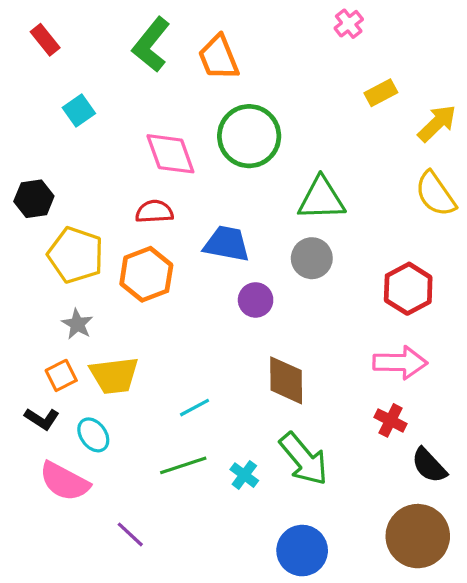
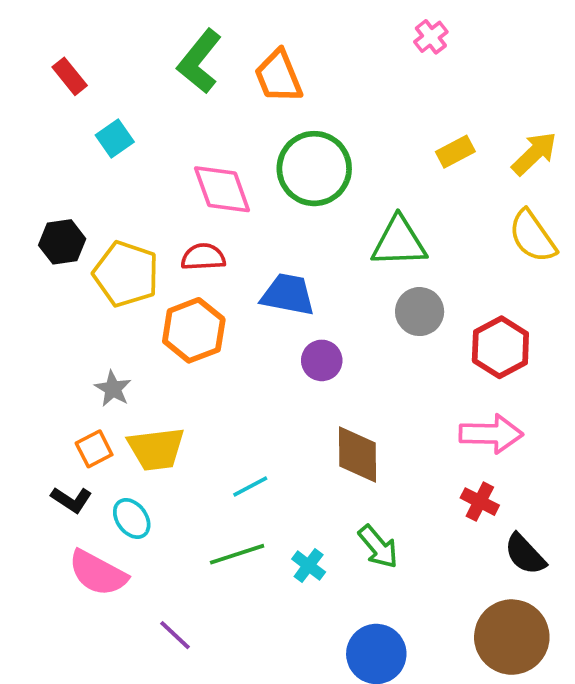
red rectangle: (45, 40) -> (70, 76), moved
yellow rectangle: (381, 93) -> (455, 152), moved
yellow pentagon: (76, 255) -> (126, 274), moved
gray circle: (312, 258) -> (420, 312), moved
green arrow: (304, 459) -> (378, 547), size x0.7

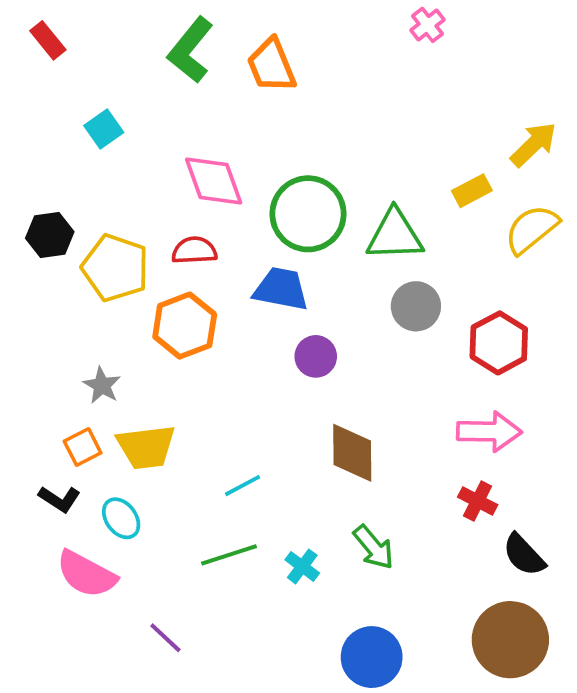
red rectangle: (70, 76) -> (48, 40), moved
yellow rectangle: (455, 152) -> (472, 191), moved
green circle: (314, 169) -> (308, 214), moved
yellow semicircle: (532, 236) -> (532, 229), turned 86

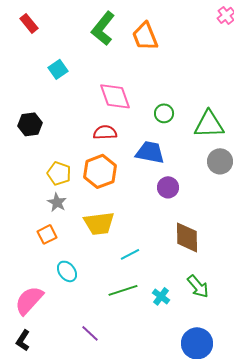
green circle: (308, 214) -> (164, 113), size x0.5
yellow pentagon: (115, 268) -> (59, 173), moved, size x0.7
yellow trapezoid: (146, 447) -> (99, 223), moved
black L-shape: (59, 499) -> (23, 340), moved, turned 90
pink semicircle: (86, 574) -> (29, 300), moved, turned 104

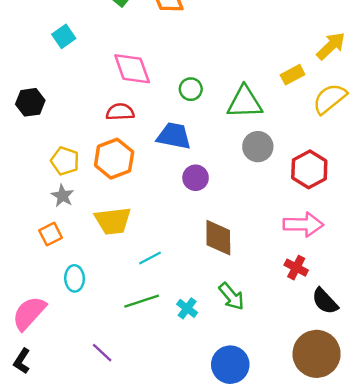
cyan ellipse: (67, 271) -> (75, 278), turned 35

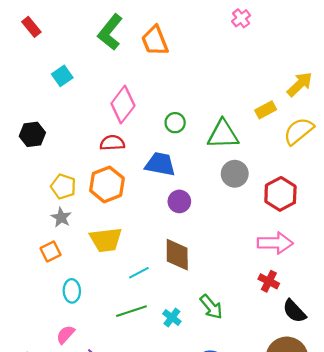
pink diamond: (132, 69) -> (123, 105), turned 57
brown diamond: (218, 238) -> (177, 255), moved
pink semicircle: (29, 313) -> (65, 335), moved, size x0.6

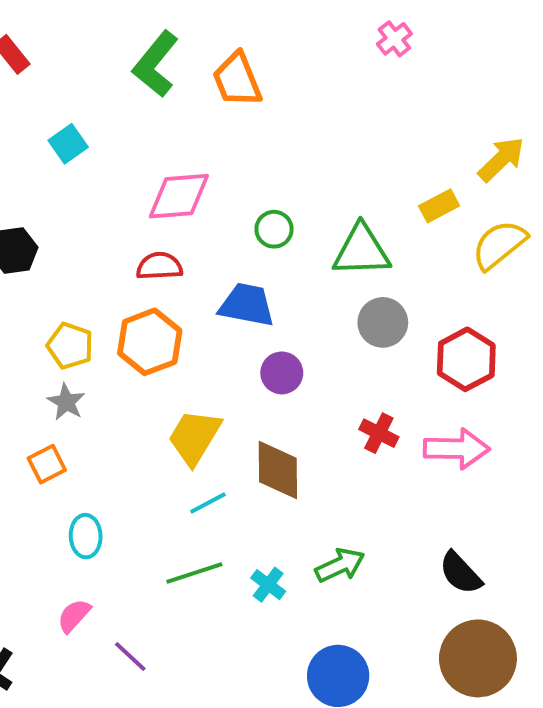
pink diamond: (123, 105) -> (179, 196), turned 48
yellow trapezoid: (106, 240) -> (194, 437), moved, turned 128
red cross: (269, 281) -> (379, 433), moved
green arrow: (211, 307) -> (340, 565), turned -75
black semicircle: (294, 311) -> (460, 573), moved

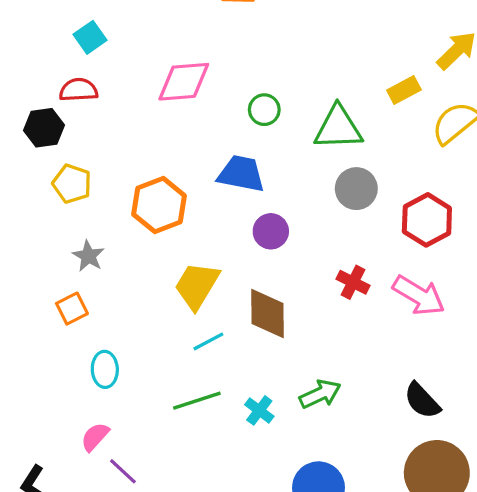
red semicircle: (159, 266) -> (79, 90), moved
yellow pentagon: (70, 346) -> (72, 184), moved
pink arrow: (457, 449) -> (419, 295), turned 30
purple line: (130, 656) -> (123, 471), moved

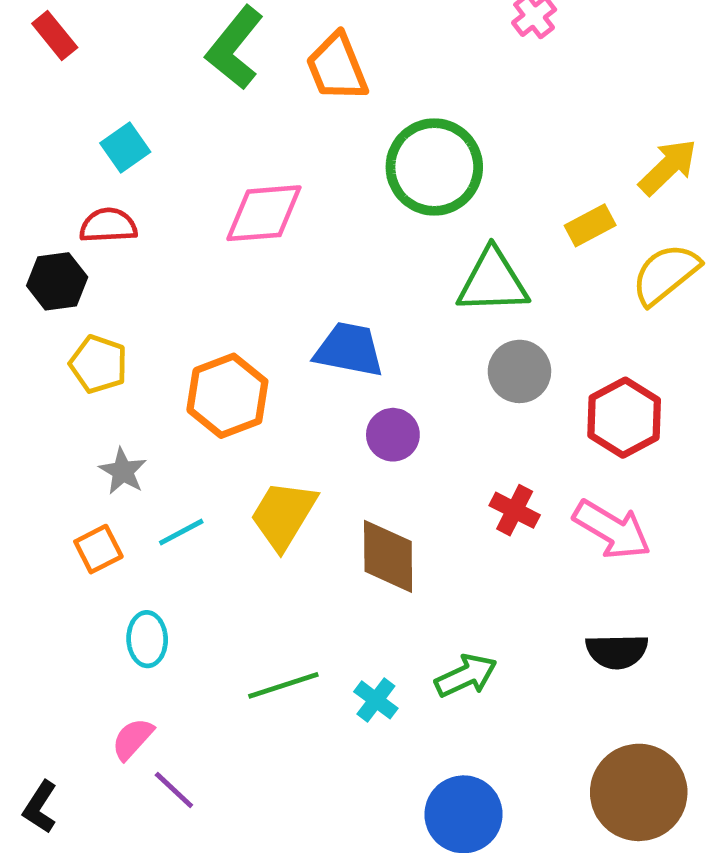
green circle: (264, 110) -> (434, 167), moved, size x2.0
cyan line: (208, 341) -> (181, 532), moved
black semicircle: (422, 401) -> (617, 651), moved, turned -48

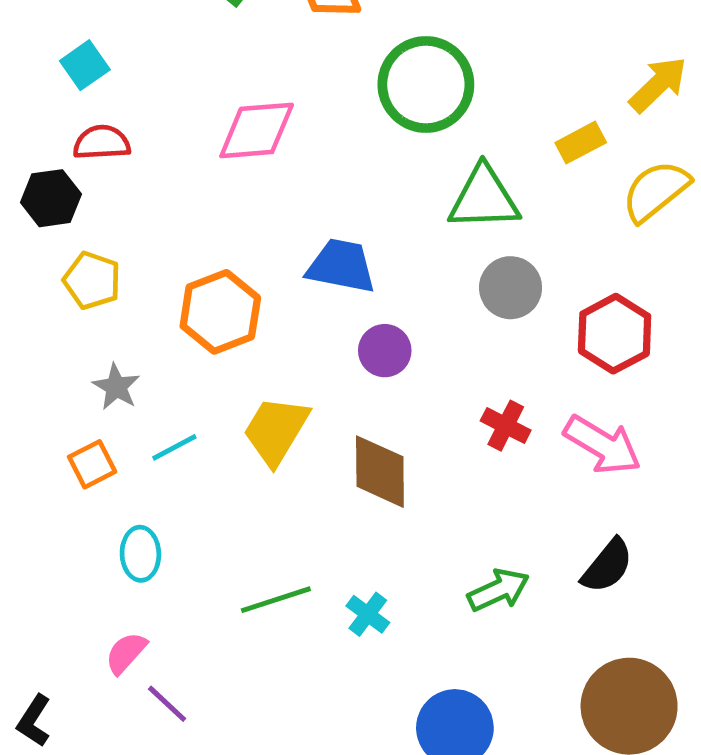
cyan square: (125, 148) -> (85, 65), moved
black semicircle: (617, 651) -> (607, 566), turned -50
green arrow: (466, 676) -> (498, 590), moved

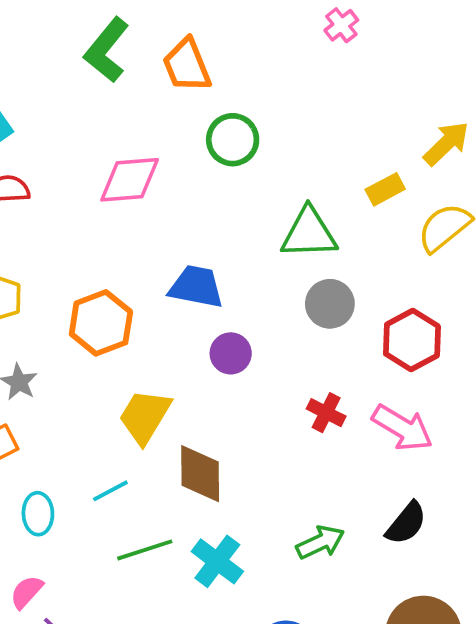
green circle: (426, 84) -> (233, 140), moved, size x0.7
cyan line: (174, 447) -> (110, 491), moved
brown diamond: (380, 472) -> (200, 474), moved
cyan cross: (368, 614) -> (217, 561), size x1.5

